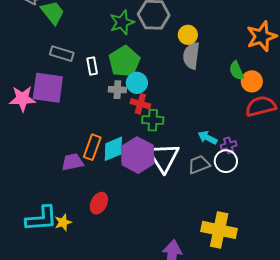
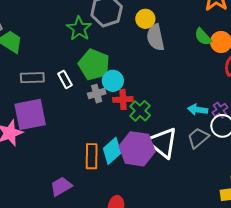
green cross: (153, 120) -> (140, 111), turned -30
purple trapezoid: (72, 162) -> (61, 186), moved

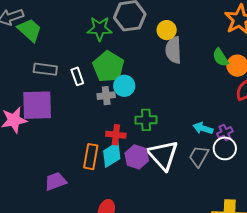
green star: (79, 29) -> (100, 29), turned 30
red cross: (123, 99) -> (116, 135), moved
green cross: (140, 111) -> (146, 120), turned 35
gray trapezoid: (198, 138) -> (199, 156), turned -30
purple hexagon: (137, 149) -> (137, 157), size x0.7

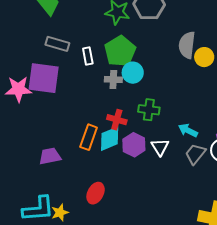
yellow circle: (167, 30) -> (204, 57), moved
cyan arrow: (203, 128) -> (188, 130), moved
white triangle: (163, 155) -> (160, 147), size x0.6

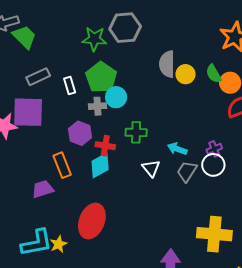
gray rectangle: (57, 44) -> (38, 77), turned -35
orange rectangle: (89, 137) -> (62, 165), moved, turned -35
purple hexagon: (134, 145) -> (80, 133), moved
red ellipse: (96, 193) -> (92, 221), size x1.6

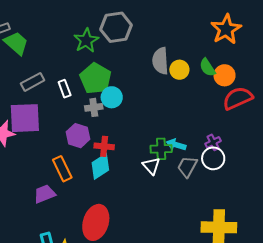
green star: (94, 39) -> (86, 41), turned -30
green cross: (136, 132) -> (161, 149), moved

